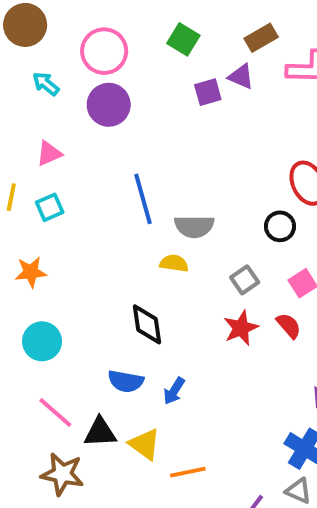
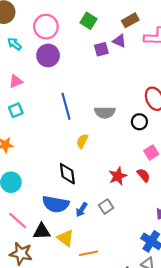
gray semicircle: (194, 226) -> (105, 112), moved
yellow semicircle: (174, 263) -> (82, 141), turned -72
gray square: (245, 280) -> (106, 207), moved
blue semicircle: (126, 381) -> (56, 204), size x1.4

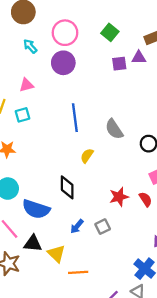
purple triangle: (119, 41) -> (139, 58), turned -32
gray semicircle: (105, 112) -> (114, 129), turned 48
blue semicircle: (56, 204) -> (36, 209), moved

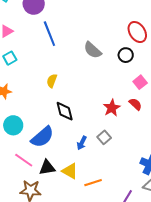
blue line: (75, 118) -> (49, 34), moved
yellow semicircle: (87, 156) -> (52, 81), moved
blue semicircle: (36, 209) -> (42, 137), turned -45

